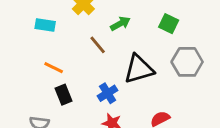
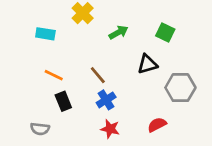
brown line: (98, 45) -> (98, 75), moved
gray hexagon: (187, 62) -> (180, 88), moved
black triangle: (139, 69) -> (147, 64), moved, size x0.7

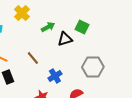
black triangle: (147, 64) -> (65, 39), moved
blue cross: (106, 100) -> (55, 76), moved

